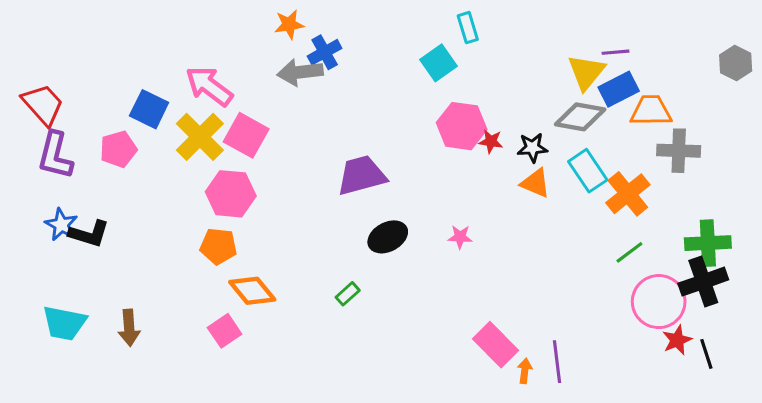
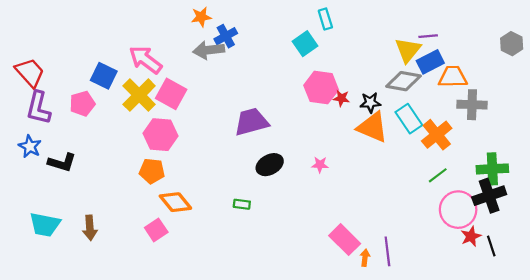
orange triangle: (535, 183) -> (372, 127), size x1.5
blue star: (61, 225) -> (30, 146), moved
green rectangle: (348, 294) -> (242, 204), turned 49

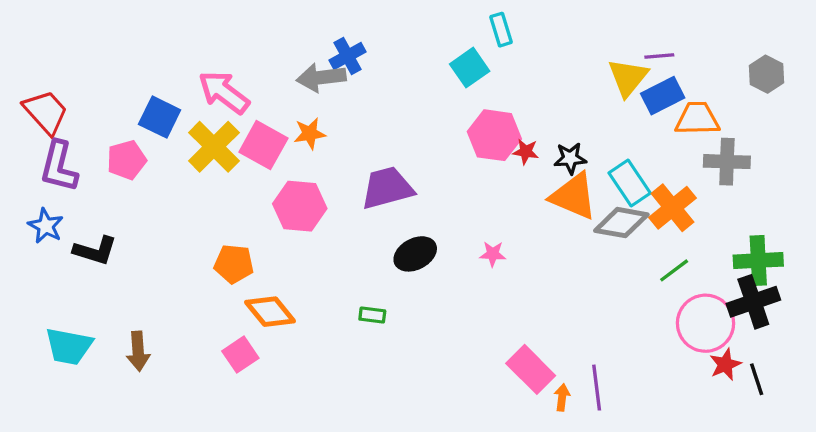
orange star: (201, 17) -> (310, 134), moved
gray hexagon: (512, 44) -> (767, 74), moved
gray diamond: (403, 81) -> (621, 223), moved
pink hexagon: (160, 135) -> (300, 206), moved

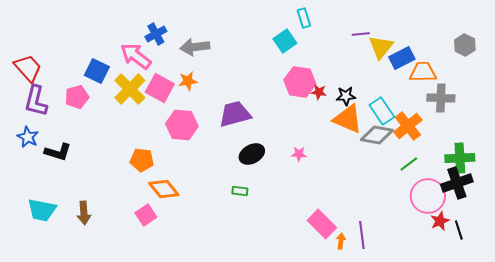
blue cross: (348, 56) -> (156, 34), moved
purple line: (659, 56) -> (361, 34), moved
green rectangle: (372, 315) -> (240, 191), moved

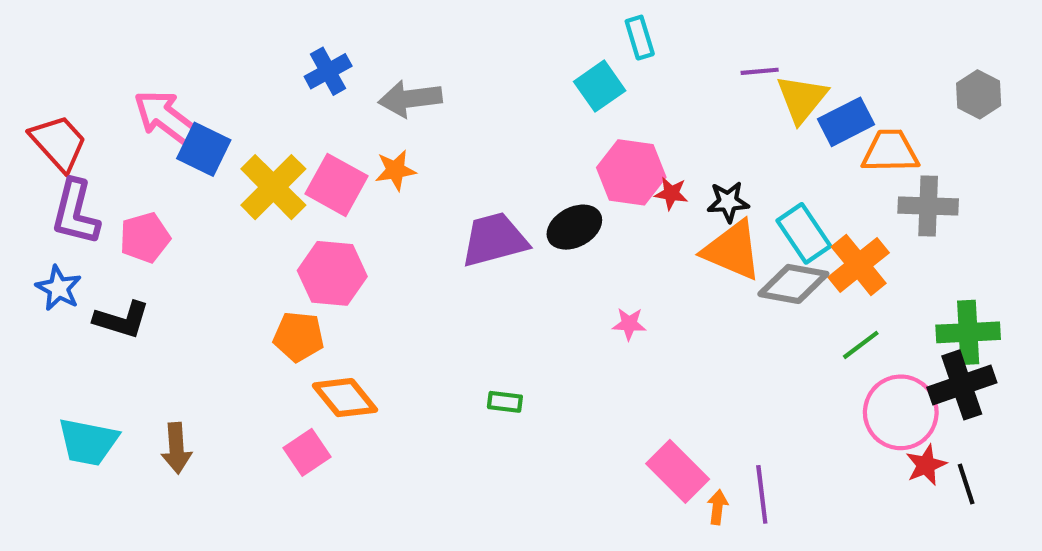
pink arrow: (136, 56) -> (166, 118), moved
pink pentagon: (77, 97) -> (145, 238), moved
pink hexagon: (182, 125) -> (332, 273), moved
black ellipse: (252, 154) -> (574, 227), moved

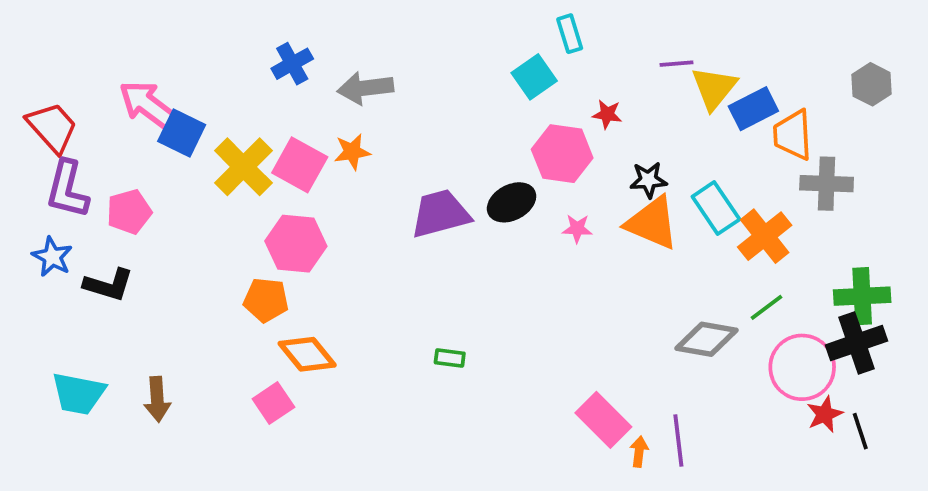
orange trapezoid: (890, 151) -> (793, 135), turned -92
red star: (671, 193) -> (607, 114), moved
gray diamond: (793, 284) -> (707, 339), moved
pink star: (629, 324) -> (577, 229), moved

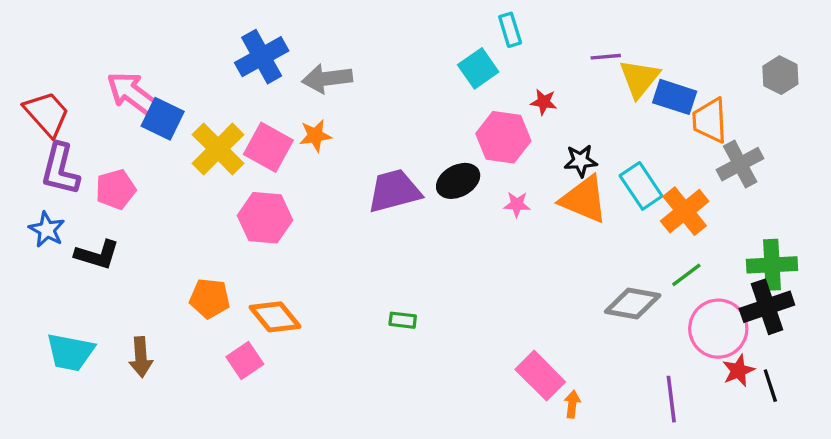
blue cross: (292, 64) -> (262, 57), size x1.4
blue rectangle: (753, 109) -> (675, 97), turned 45
gray cross: (827, 184) -> (740, 164), turned -30
orange pentagon: (266, 300) -> (210, 298), moved
purple line: (678, 440) -> (671, 399), moved

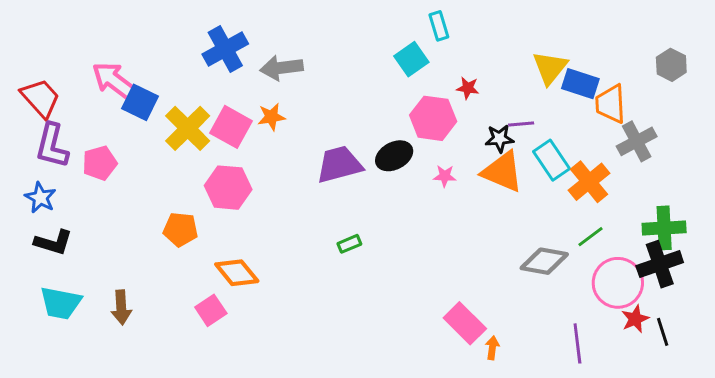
purple line: (606, 57) -> (521, 124), moved
black L-shape: (97, 255) -> (53, 242), moved
orange pentagon: (210, 298) -> (180, 229), moved
green rectangle: (403, 320) -> (349, 244), moved, turned -30

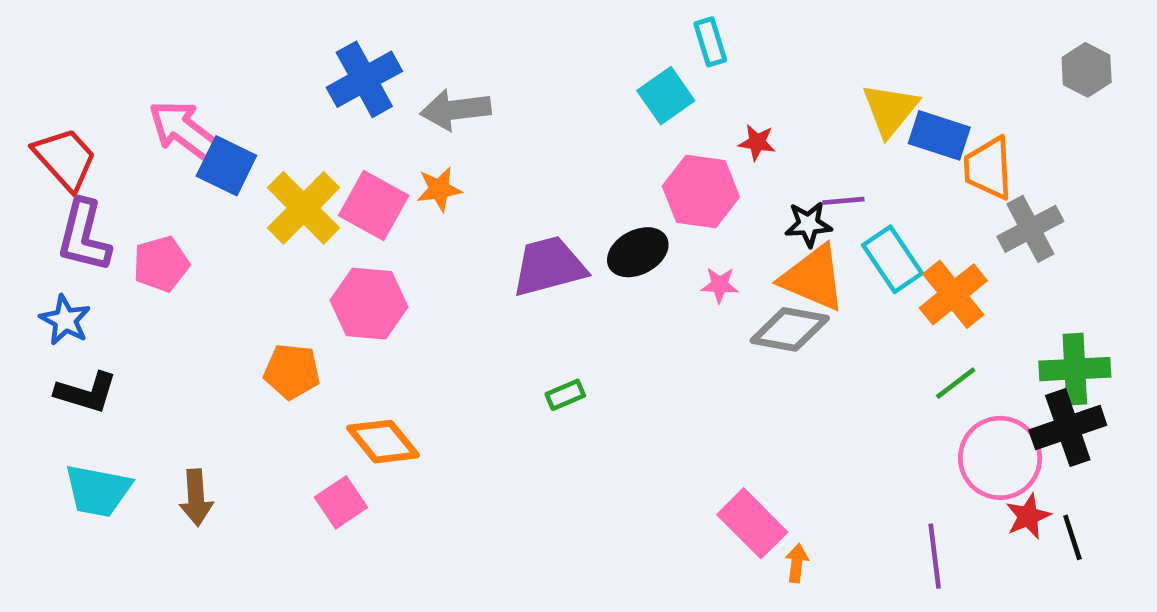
gray hexagon: (671, 65) -> (1087, 70), moved
gray diamond: (544, 261) -> (790, 329), moved

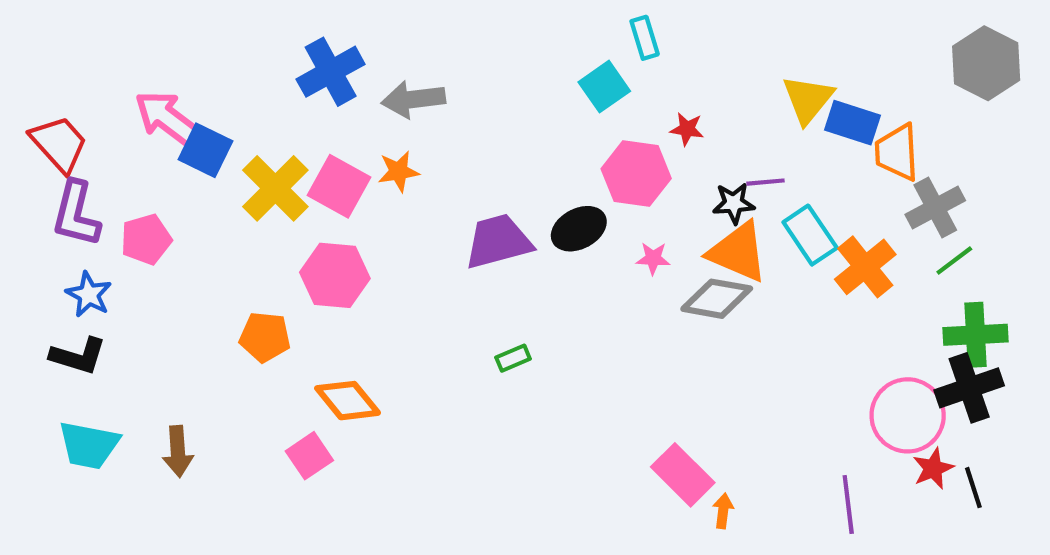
gray hexagon: (1087, 70) -> (986, 63), size x1.5
blue star: (65, 320) -> (89, 294), moved
green line: (956, 383) -> (954, 261), moved

